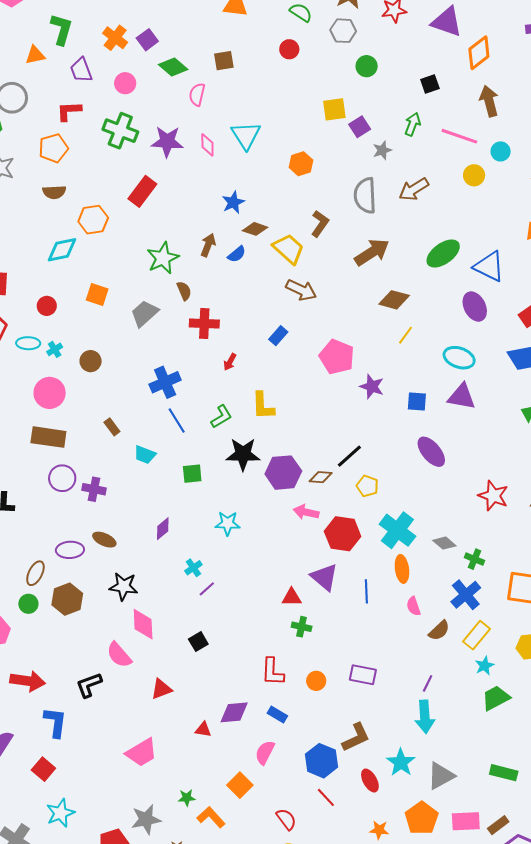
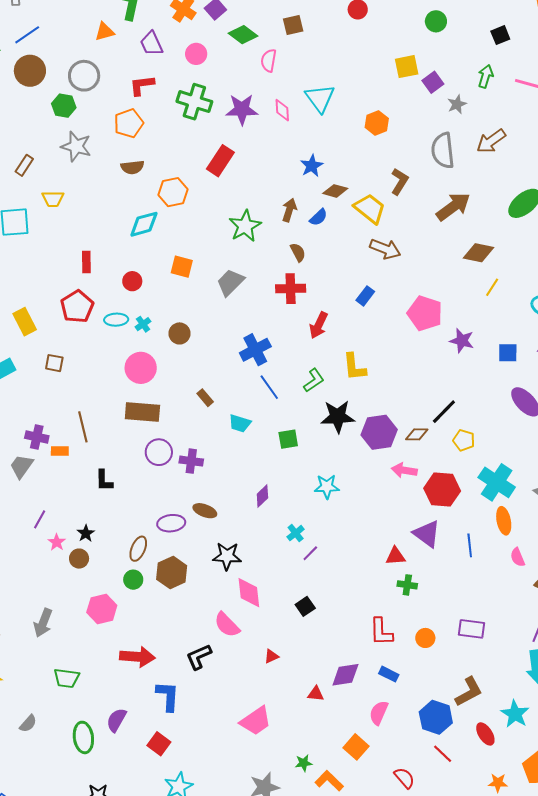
brown semicircle: (184, 291) -> (298, 252), moved
red arrow: (230, 362) -> (319, 325), size x1.5
red triangle: (161, 689) -> (271, 656), size x0.7

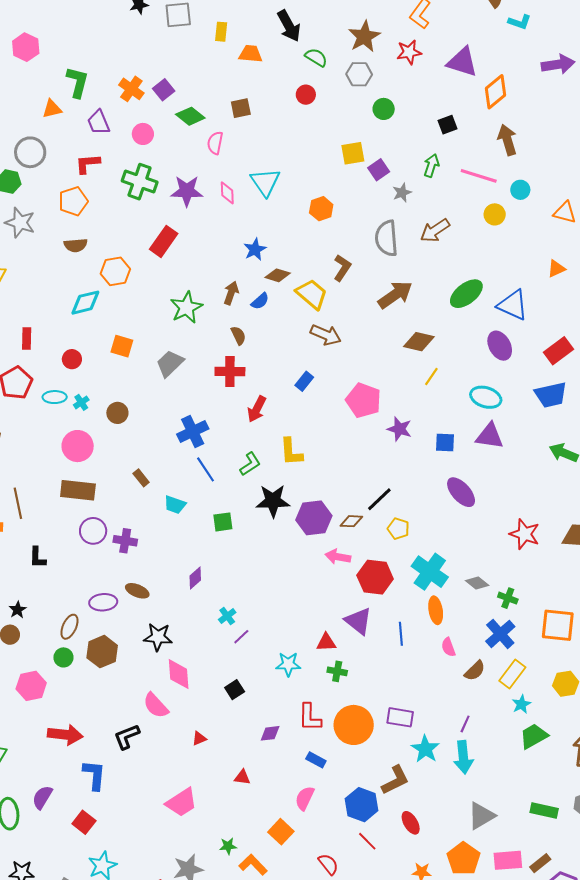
cyan star: (327, 487) -> (288, 664), moved
orange circle: (425, 638) -> (354, 725), size x2.0
purple diamond: (345, 675) -> (270, 733), moved, size x0.7
cyan star: (515, 714) -> (425, 749), moved

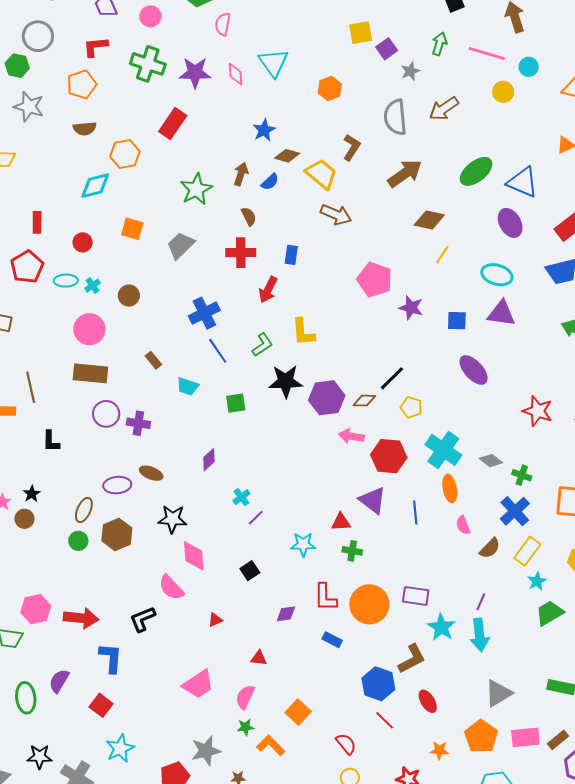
blue rectangle: (304, 381) -> (291, 255), moved, turned -30
pink hexagon: (31, 686) -> (36, 609), moved
pink semicircle: (305, 798) -> (245, 697), moved

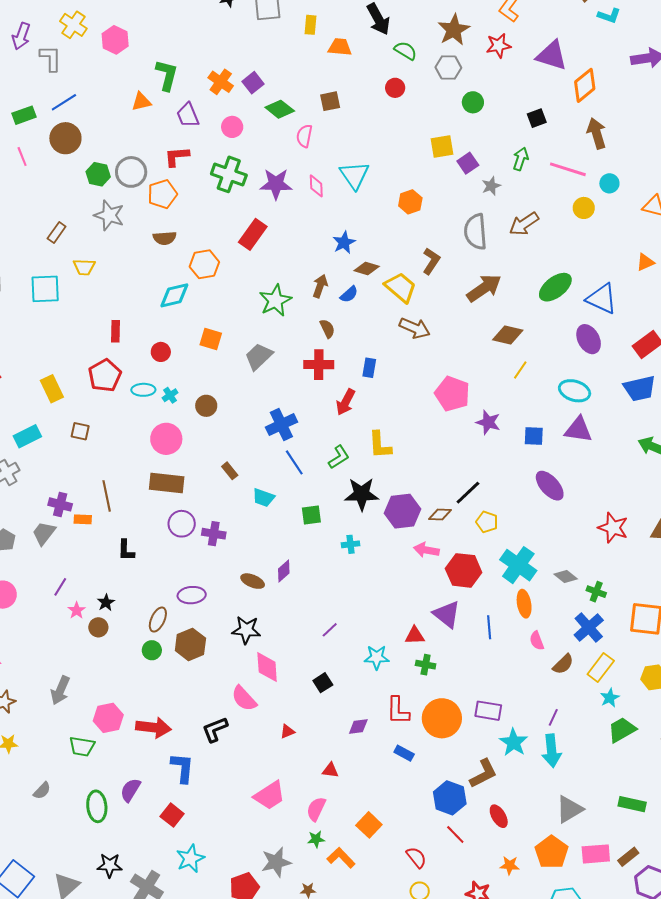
gray circle: (38, 36) -> (131, 172), moved
brown ellipse: (151, 473) -> (253, 581), moved
cyan cross: (241, 497) -> (350, 544), moved, turned 30

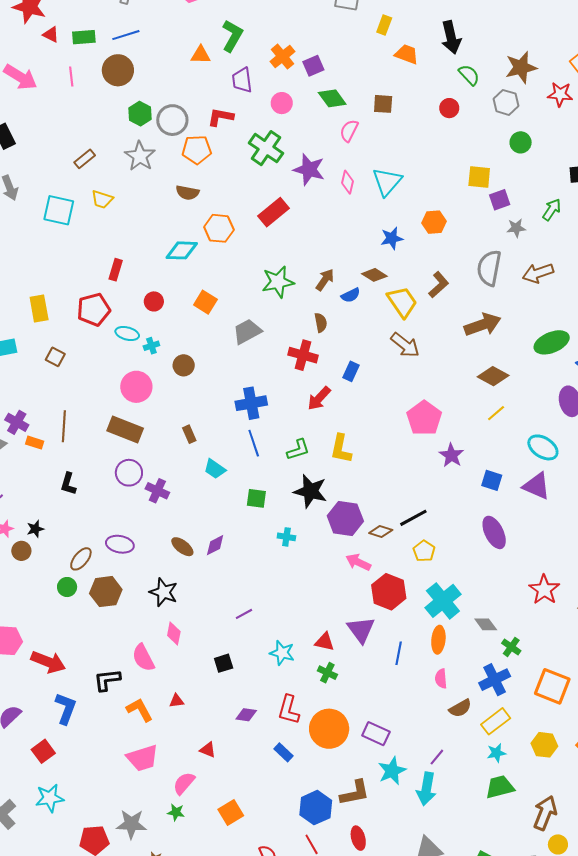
blue star: (344, 243) -> (392, 238), moved
pink diamond: (267, 667) -> (174, 633), size x0.7
orange L-shape: (341, 858) -> (140, 710), moved

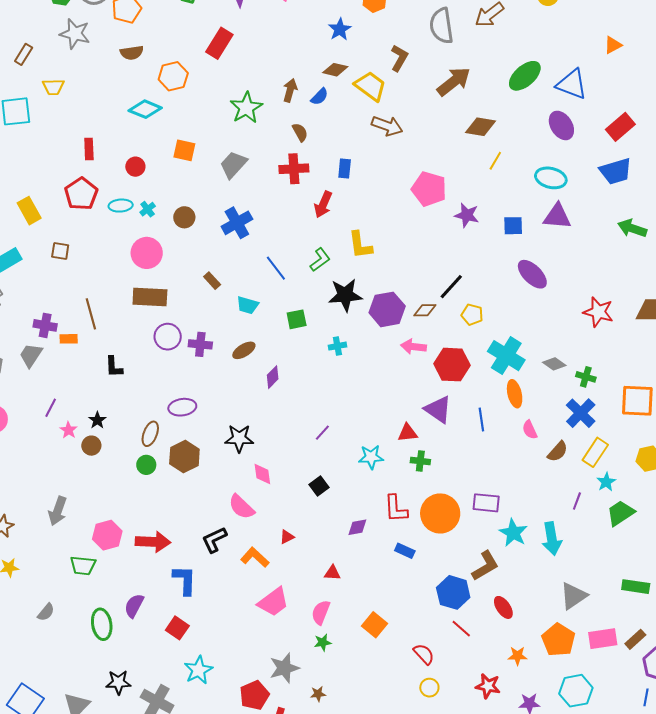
cyan diamond: (182, 250) -> (145, 109), turned 40
blue cross: (251, 403) -> (237, 223), moved
brown ellipse: (182, 547) -> (244, 350), moved, turned -50
purple line: (437, 757) -> (577, 501), moved

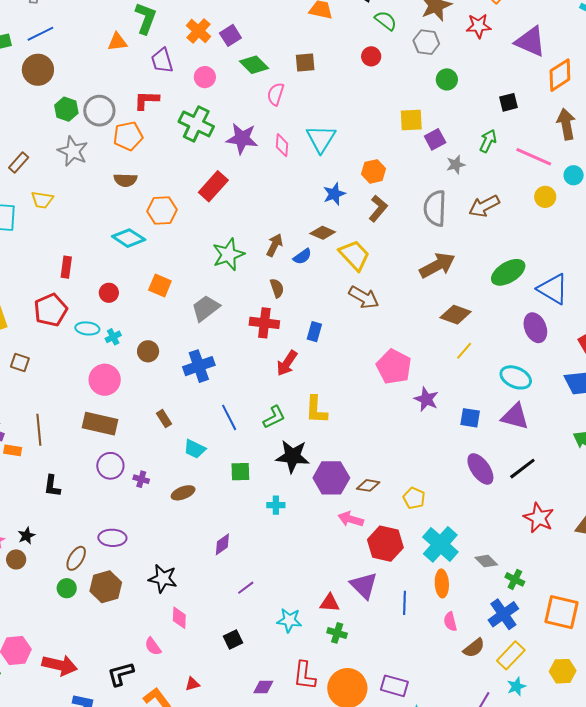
brown L-shape: (399, 58) -> (378, 209), moved
black line: (451, 287) -> (522, 469), moved
purple cross: (200, 344) -> (141, 479), size x0.7
purple diamond: (273, 377) -> (222, 544), moved
pink semicircle: (241, 507) -> (153, 646), size x0.7

